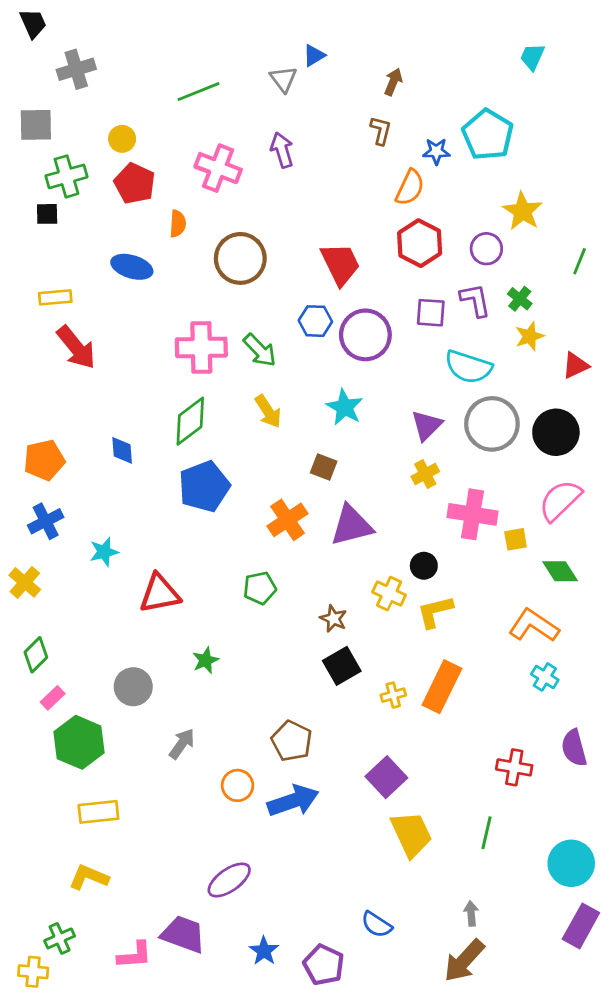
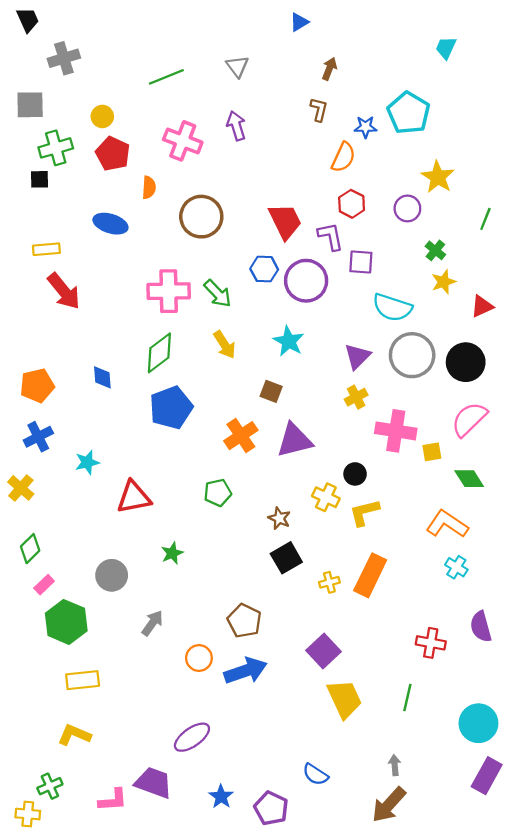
blue triangle: (314, 55) -> (299, 22), moved
red hexagon: (420, 243) -> (352, 204), size x0.7
purple L-shape: (475, 300) -> (331, 236), moved

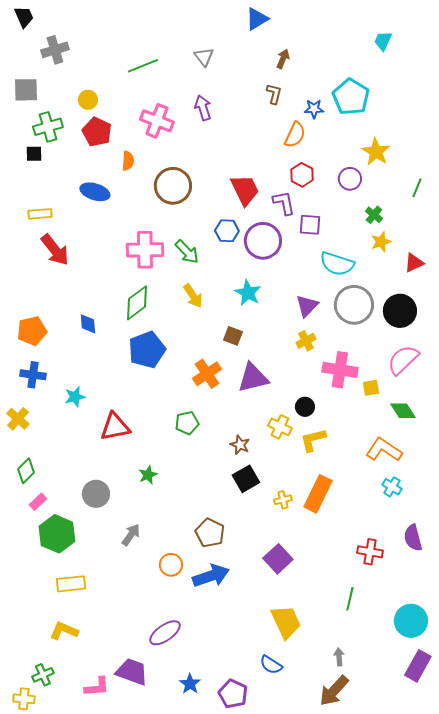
blue triangle: (299, 22) -> (257, 19), size x1.4
blue cross: (38, 437) -> (33, 375), turned 35
yellow trapezoid: (345, 699) -> (286, 622), moved

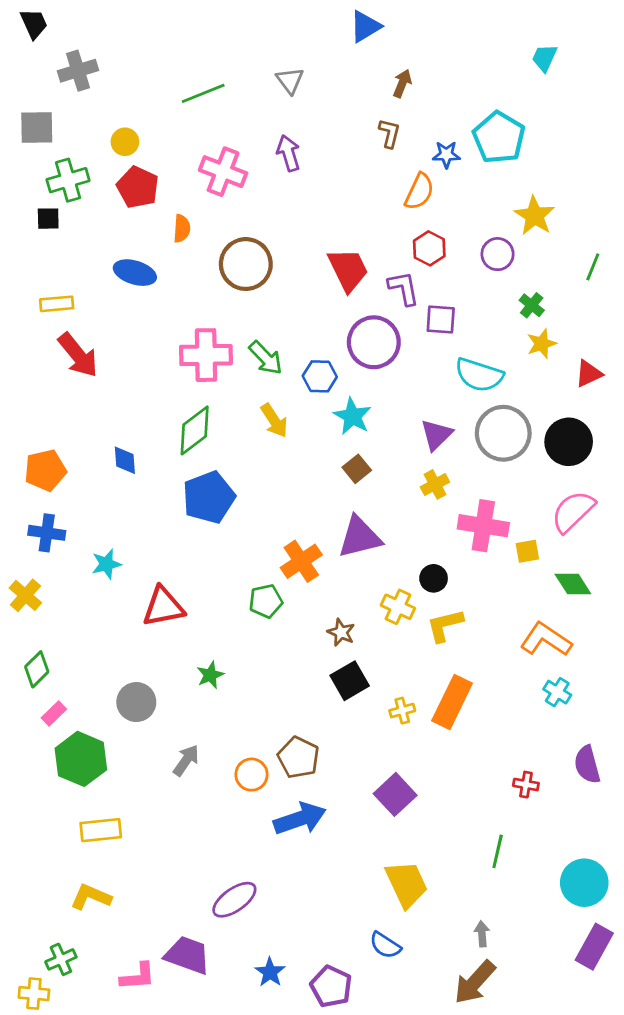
blue hexagon: (227, 231) -> (320, 376), moved
brown square: (233, 336) -> (357, 469), moved, turned 30
orange cross: (207, 374) -> (301, 561), moved
red cross: (370, 552) -> (526, 785), size x0.7
orange circle: (171, 565) -> (252, 775), moved

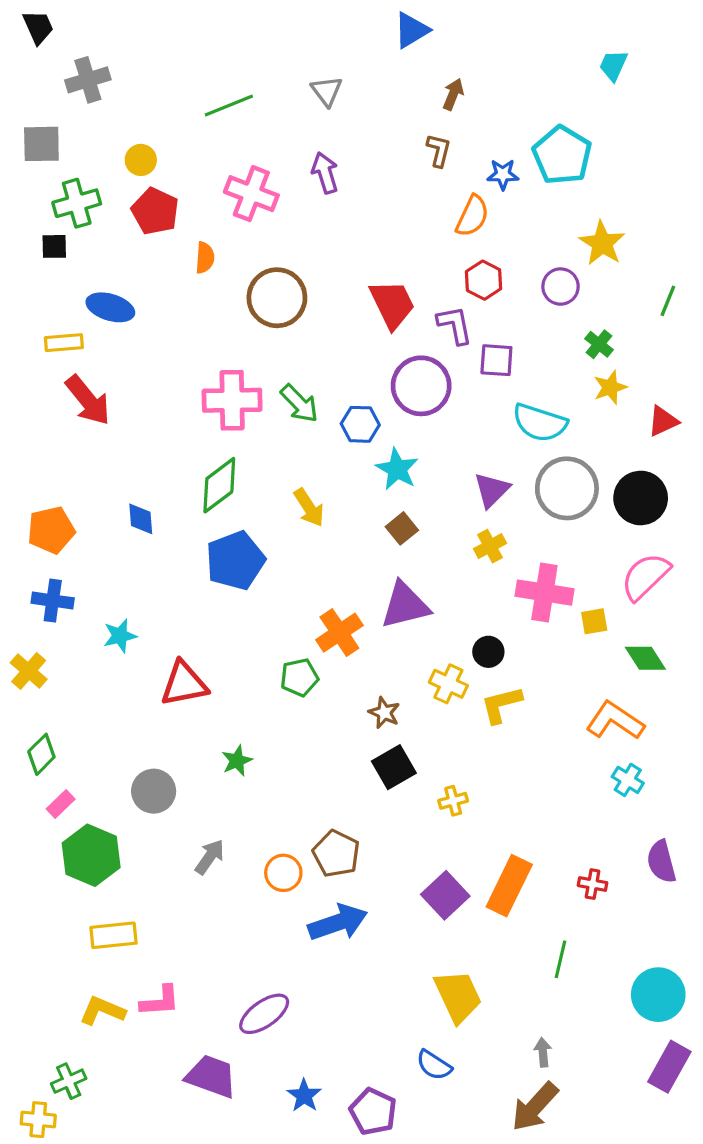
blue ellipse: (135, 273) -> (110, 307), moved
yellow arrow: (274, 420) -> (309, 508), moved
orange rectangle: (452, 702) -> (509, 886), moved
pink L-shape: (138, 977) -> (160, 1001), moved

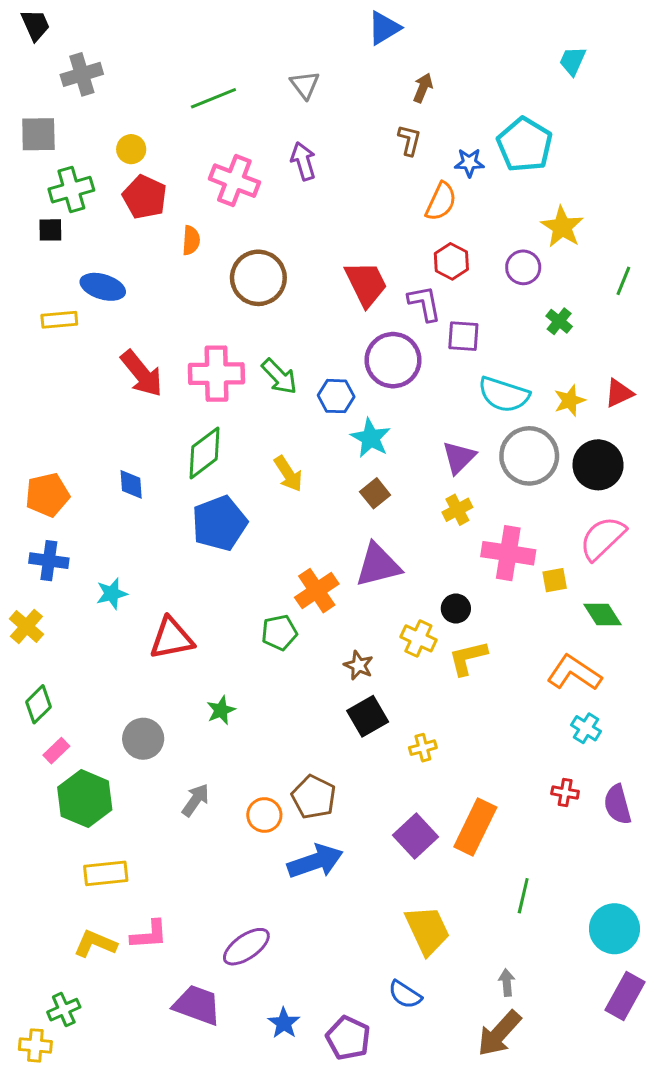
yellow star: (610, 387) -> (570, 401), moved
red arrow: (88, 400) -> (142, 374), moved
red cross: (593, 884) -> (565, 793), moved

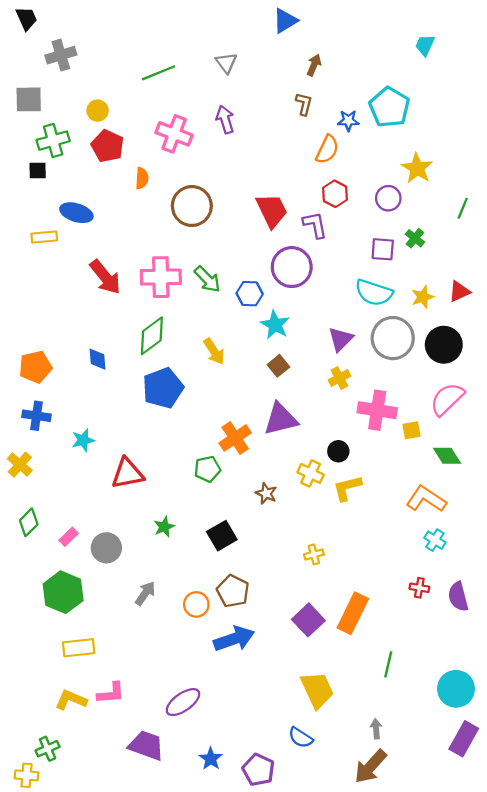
purple square: (463, 336) -> (383, 249), moved
black square: (368, 716) -> (222, 536), moved
pink rectangle: (56, 751) -> (69, 537), moved

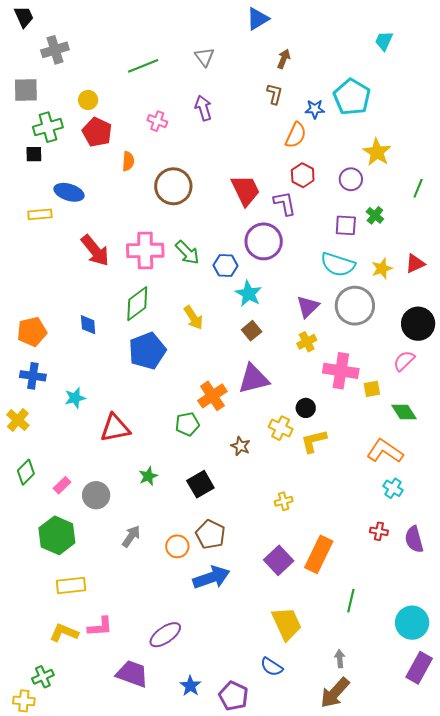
pink cross: (174, 134) -> (157, 121), size x0.6
black circle: (444, 345) -> (418, 324), moved
pink semicircle: (447, 399) -> (404, 361), size x0.7

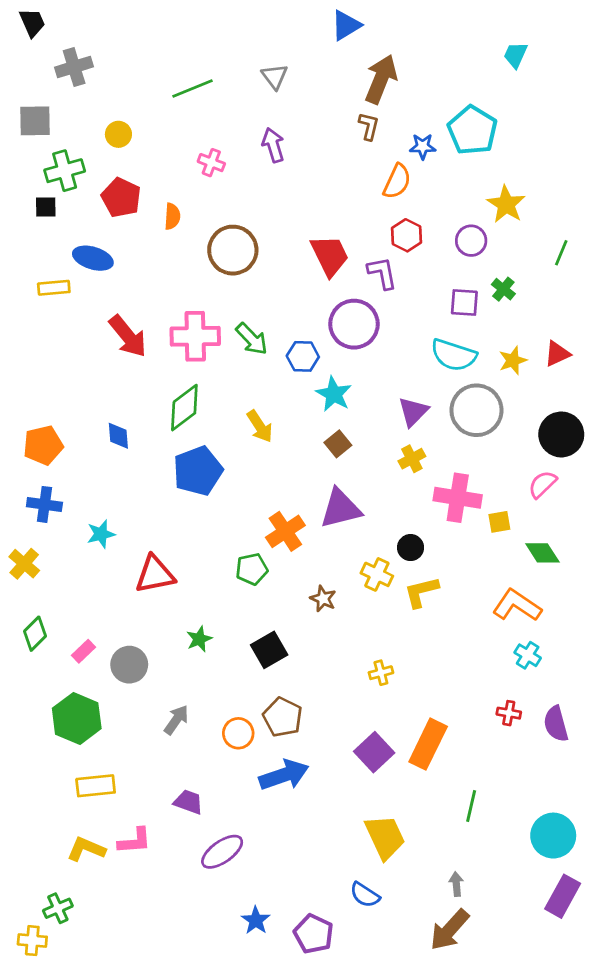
brown arrow: (284, 59) -> (381, 79), size x1.8
red pentagon: (97, 132) -> (121, 198), moved
purple trapezoid: (132, 674) -> (188, 802), moved, size x0.7

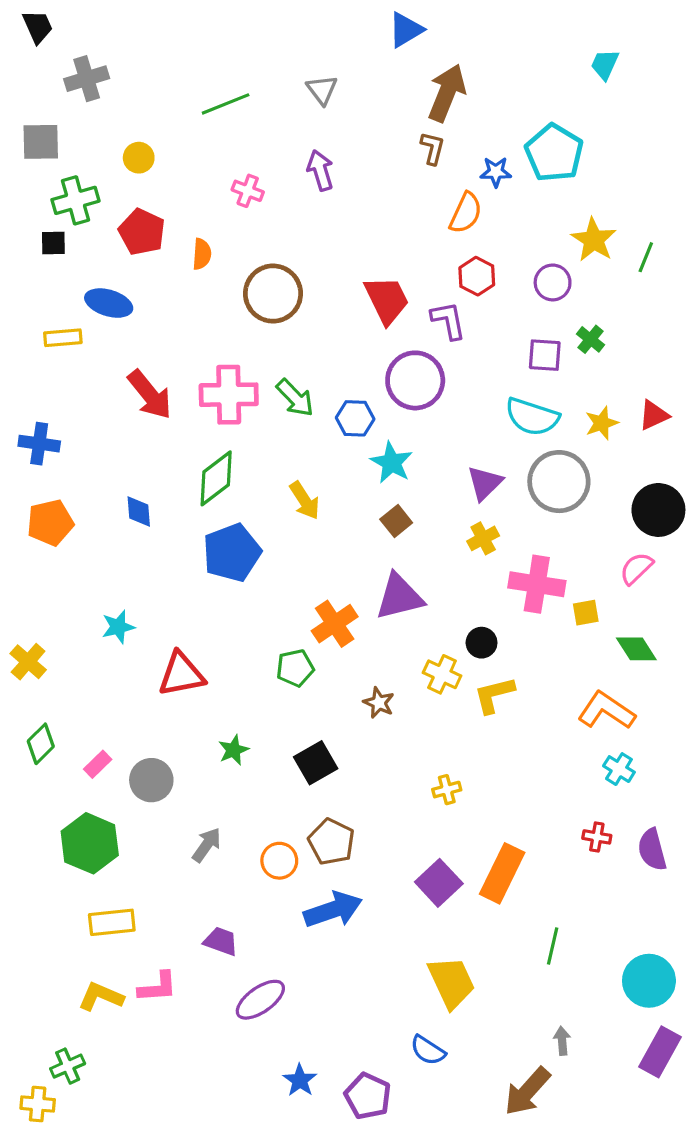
green line: (561, 253) -> (646, 257), moved
blue cross: (44, 504) -> (39, 444), moved
gray arrow: (456, 884) -> (562, 1041), moved

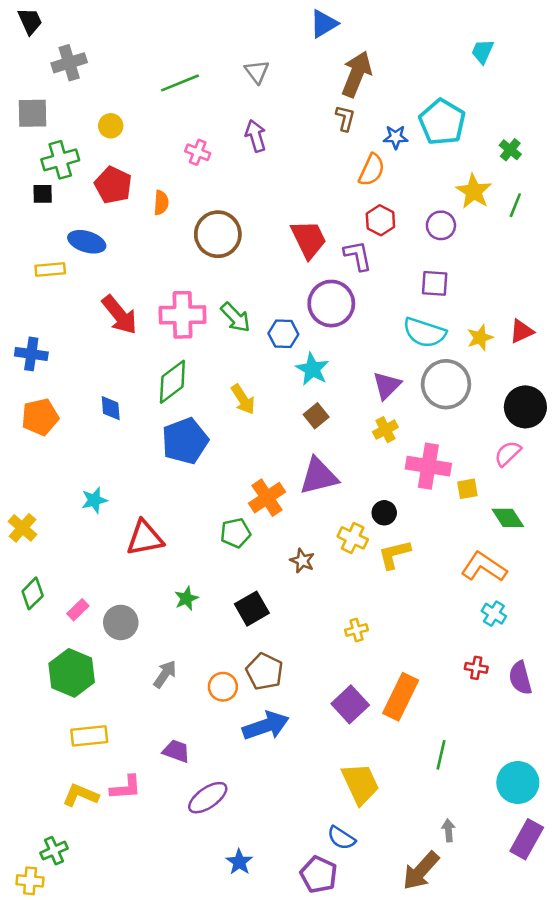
green cross: (591, 339) -> (510, 150), moved
purple pentagon: (368, 1096) -> (319, 875), moved

